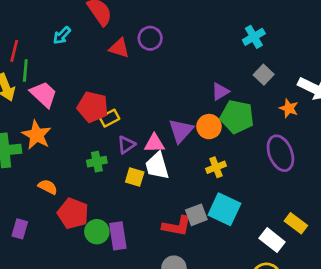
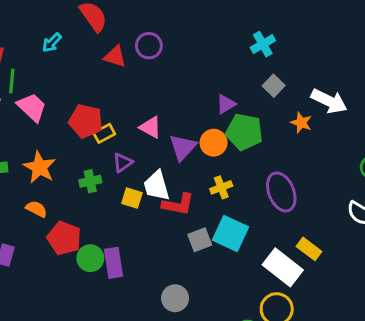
orange star: (37, 135) -> (40, 167), moved
pink triangle: (154, 143) -> (150, 127), moved, turned 30
purple ellipse: (280, 153) -> (281, 192), moved
red L-shape: (177, 226) -> (178, 204), moved
white rectangle: (272, 240) -> (283, 267), size x1.4

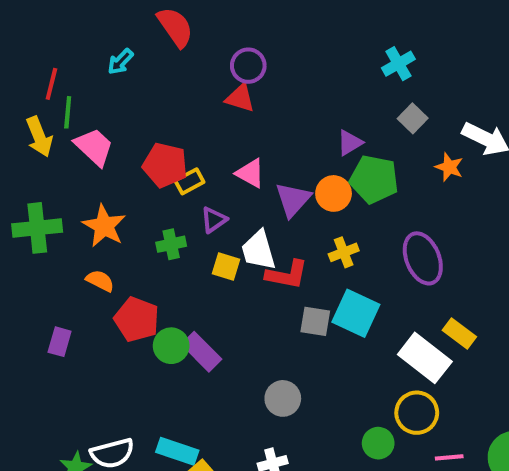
red triangle: (115, 56) -> (240, 98), moved
gray square: (200, 240) -> (315, 321), turned 30
purple rectangle: (113, 263) -> (202, 352), turned -36

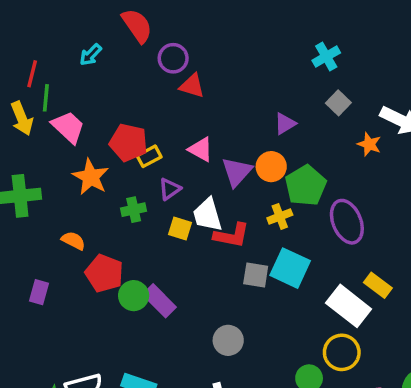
purple circle: (248, 66) -> (173, 58), moved
green pentagon: (374, 179) -> (306, 186), moved, turned 30
orange star: (104, 226) -> (91, 177), moved

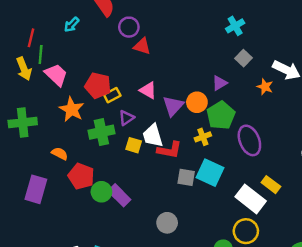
purple triangle: (285, 124) -> (220, 83), moved
green cross: (134, 210) -> (101, 132), size x1.5
purple rectangle: (39, 292) -> (36, 189), size x1.6

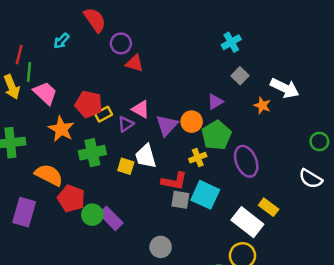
purple triangle: (127, 118) -> (126, 124), moved
red L-shape: (169, 150) -> (174, 181), moved
orange semicircle: (60, 154) -> (49, 175), size x1.6

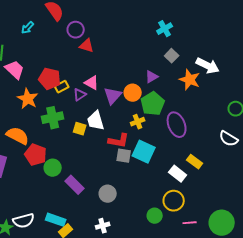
orange star: (262, 105) -> (190, 80), size x1.5
purple rectangle: (111, 218) -> (75, 185), moved
white rectangle: (247, 222) -> (178, 174), size x0.7

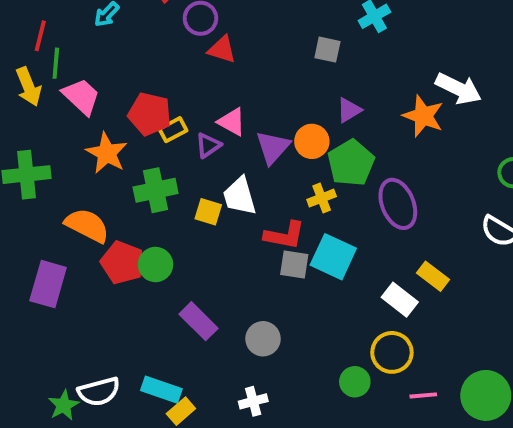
gray square: (172, 56) -> (327, 50), moved, turned -32
green circle: (53, 168) -> (156, 264), moved

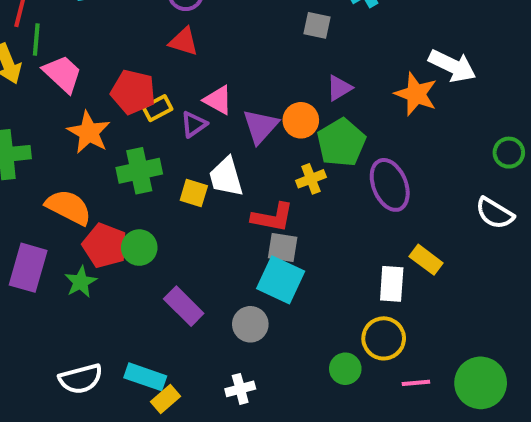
red triangle: (222, 50) -> (184, 42), moved
cyan square: (333, 257) -> (281, 280), moved
white rectangle: (400, 300) -> (392, 284), turned 56
green star: (64, 405) -> (81, 282), moved

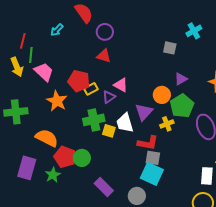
purple triangle: (260, 126) -> (144, 112), moved
green cross: (139, 171) -> (94, 120), moved

